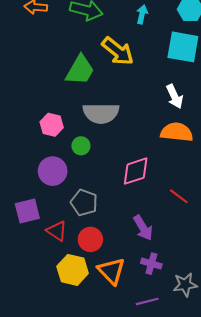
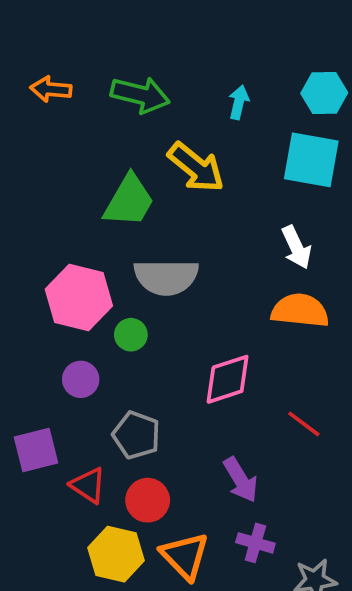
pink hexagon: (52, 125) -> (79, 298), size x1.6
purple circle: (53, 171) -> (81, 379), size x0.7

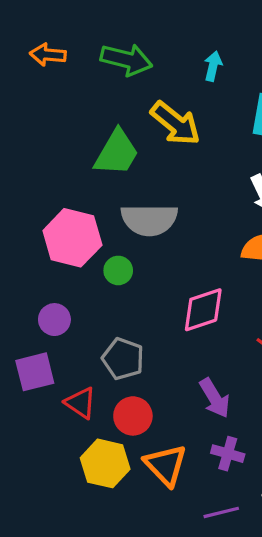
purple circle: (81, 379) -> (54, 320), moved

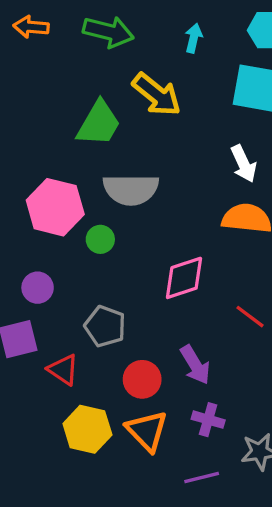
red circle: (133, 416) -> (142, 379), moved

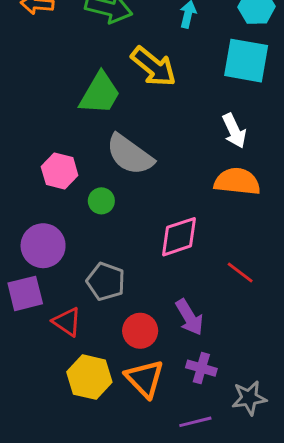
gray semicircle: (131, 189) -> (130, 155), turned 36
pink hexagon: (55, 207) -> (60, 171), size x0.7
purple circle: (38, 288) -> (43, 246), size x1.5

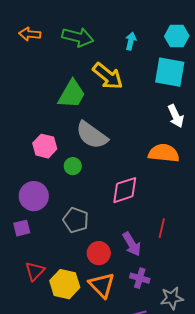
white arrow: (234, 131) -> (176, 116), moved
red line: (240, 273) -> (162, 228), moved, turned 66
purple square: (25, 293) -> (22, 228), size x0.7
red triangle: (67, 322) -> (35, 271), moved, turned 40

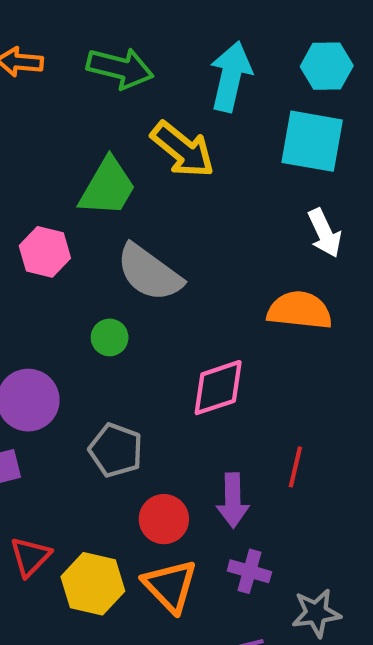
cyan arrow: (131, 41) -> (231, 76), size x1.8
pink hexagon: (45, 146) -> (45, 252), moved
purple arrow: (132, 244) -> (233, 500), turned 30

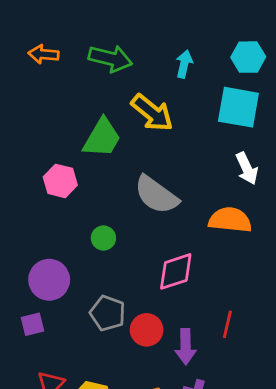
cyan arrow: (231, 76) -> (184, 64), size x0.6
gray semicircle: (149, 273) -> (156, 195), moved
red circle: (164, 519) -> (147, 330), moved

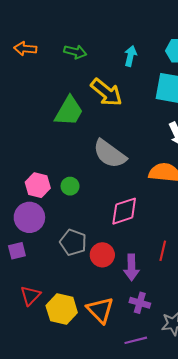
green arrow: (110, 58) -> (75, 52), size x0.7
pink hexagon: (60, 181) -> (38, 185), moved

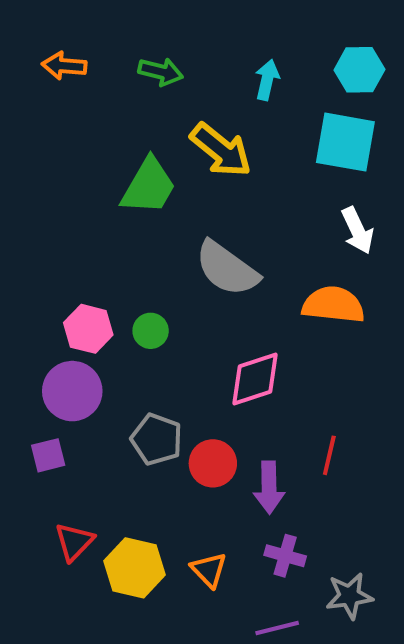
orange triangle: (100, 310) -> (209, 570), size x0.7

